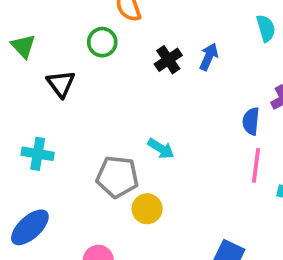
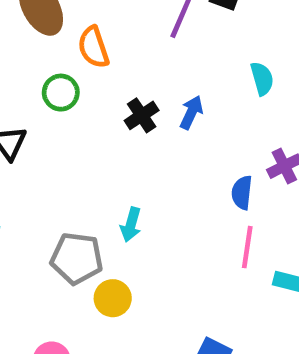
cyan arrow: (161, 149) -> (131, 225), turned 72

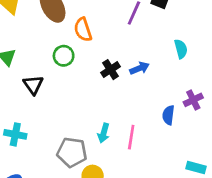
blue arrow: (191, 112) -> (139, 68), turned 42
pink line: (247, 247) -> (131, 137), moved

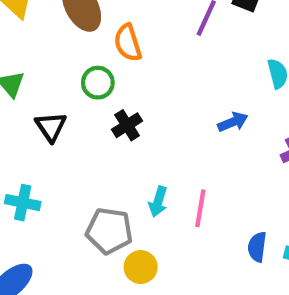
blue arrow: (139, 68) -> (233, 122), moved
black cross: (110, 70) -> (127, 125), moved
blue semicircle: (168, 115) -> (257, 247), moved

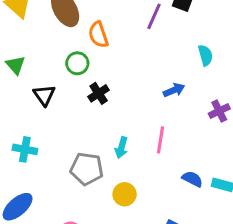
pink line: (200, 208) -> (161, 140), moved
blue semicircle: (257, 247) -> (192, 179), turned 110
yellow circle: (141, 267) -> (125, 194), moved

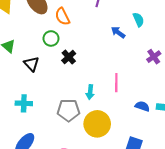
blue arrow: (174, 90) -> (118, 32), moved, turned -112
yellow circle: (125, 194) -> (97, 124), size x1.6

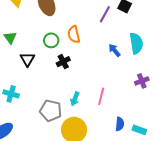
orange semicircle: (62, 16) -> (74, 34), moved
cyan semicircle: (138, 20) -> (136, 43), size x1.5
blue semicircle: (142, 106) -> (120, 124), turned 64

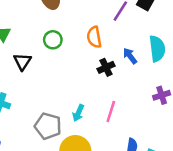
orange semicircle: (74, 34) -> (94, 37), moved
black cross: (63, 62) -> (106, 67), moved

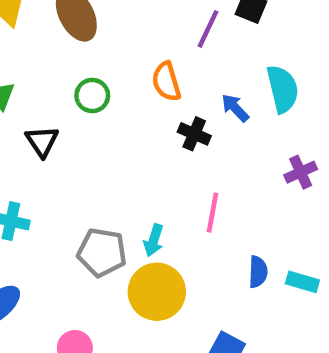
black cross: (106, 67) -> (194, 134), turned -35
cyan arrow: (78, 113) -> (154, 240), moved

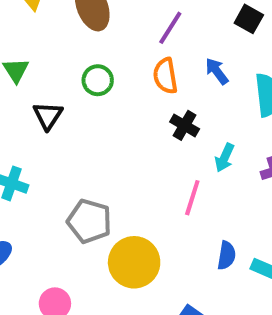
purple line: (208, 29) -> (170, 28), moved
blue arrow: (235, 108) -> (217, 71), moved
cyan arrow: (154, 240) -> (225, 158), moved

